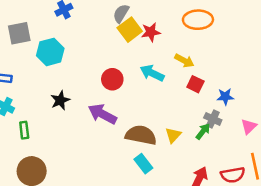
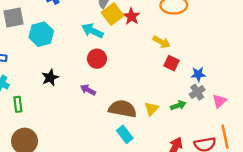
red star: (151, 32) -> (131, 16), turned -30
cyan arrow: (152, 73) -> (92, 31), moved
purple arrow: (102, 114) -> (88, 90), size x0.6
gray cross: (213, 119) -> (197, 92), moved, turned 32
green arrow: (203, 131) -> (178, 105), turned 32

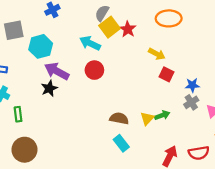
purple arrow: (88, 90) -> (57, 71), moved, size x1.6
green arrow: (178, 105) -> (162, 115), moved
brown semicircle: (123, 109) -> (119, 118), size x0.7

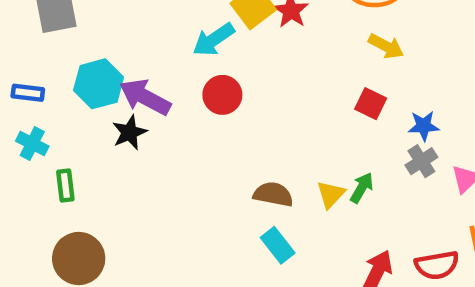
cyan arrow: (90, 43) -> (214, 40), turned -60
cyan hexagon: (41, 46) -> (99, 84), moved
yellow arrow: (157, 54) -> (386, 46), moved
green arrow: (162, 115) -> (362, 188), turned -40

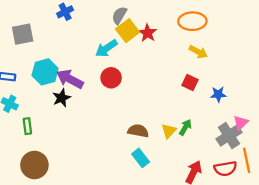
gray cross: (421, 161) -> (229, 136), moved, size x1.5

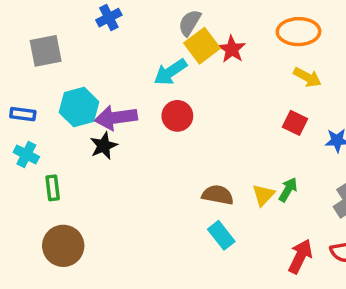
purple arrow: (70, 79) -> (116, 118), turned -36

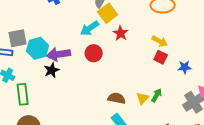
red star: (232, 49) -> (121, 33), moved
gray square: (46, 51) -> (18, 38), moved
yellow arrow: (307, 77) -> (160, 41), moved
green rectangle: (53, 188) -> (23, 94), size x1.5

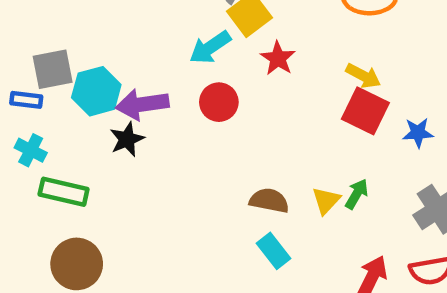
red square: (161, 57) -> (365, 111), size x1.5
green rectangle: (23, 94) -> (64, 192), turned -70

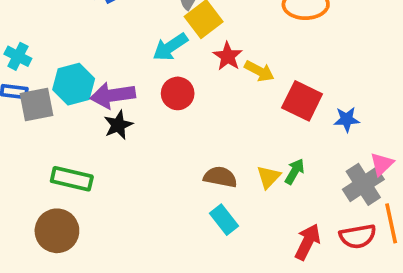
gray square: (53, 69) -> (37, 105), moved
yellow arrow: (363, 76) -> (259, 71), moved
black star: (127, 139) -> (118, 125), moved
cyan cross: (31, 150) -> (18, 56), moved
green rectangle: (64, 192) -> (72, 179), moved

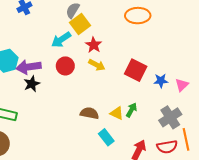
yellow arrow: (259, 71) -> (97, 65), moved
pink triangle: (382, 164) -> (182, 85), moved
yellow triangle: (269, 177) -> (117, 113), turned -48
cyan rectangle: (224, 220) -> (106, 137), moved

